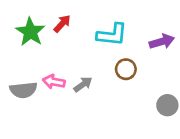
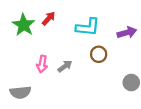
pink arrow: (54, 82) -> (42, 64), turned -91
gray semicircle: (23, 90) -> (20, 92), moved

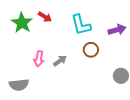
red arrow: (49, 18) -> (45, 17), turned 80
cyan L-shape: (88, 27) -> (81, 25), turned 70

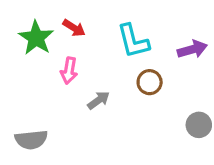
pink arrow: (39, 59) -> (69, 71), moved

